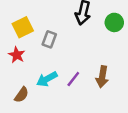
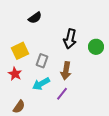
brown arrow: (102, 77) -> (66, 71), moved
cyan arrow: (47, 79) -> (41, 84), moved

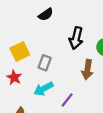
black semicircle: (35, 18) -> (46, 14), moved
brown arrow: (66, 71) -> (87, 70), moved

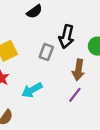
gray rectangle: (45, 63) -> (46, 52), moved
purple line: (67, 100) -> (75, 95), moved

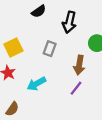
black arrow: (66, 37) -> (69, 22), moved

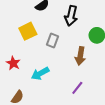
yellow square: (13, 48) -> (28, 31), moved
purple line: (76, 88) -> (77, 88), moved

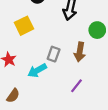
gray rectangle: (53, 40) -> (54, 54), moved

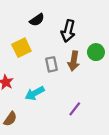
brown arrow: (80, 52) -> (74, 61), moved
gray rectangle: (54, 54) -> (51, 64), moved, turned -32

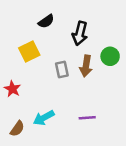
cyan arrow: (35, 93) -> (44, 118), moved
purple line: (75, 109) -> (87, 118), turned 48

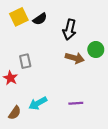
yellow square: (29, 51) -> (19, 17), moved
brown arrow: (86, 66) -> (75, 58), turned -84
gray rectangle: (62, 70) -> (25, 61), moved

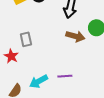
purple line: (76, 103) -> (65, 76), moved

